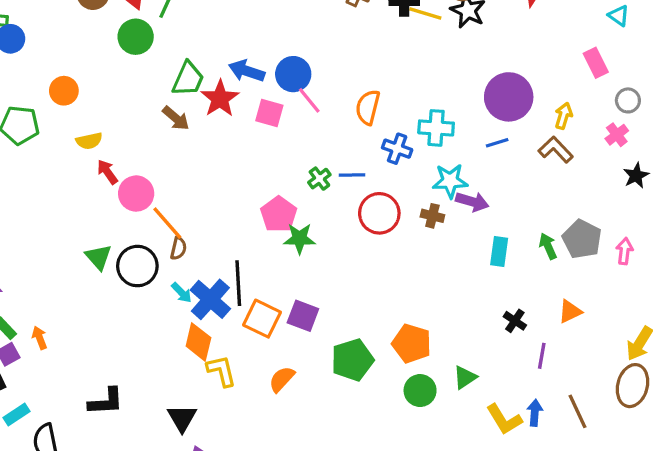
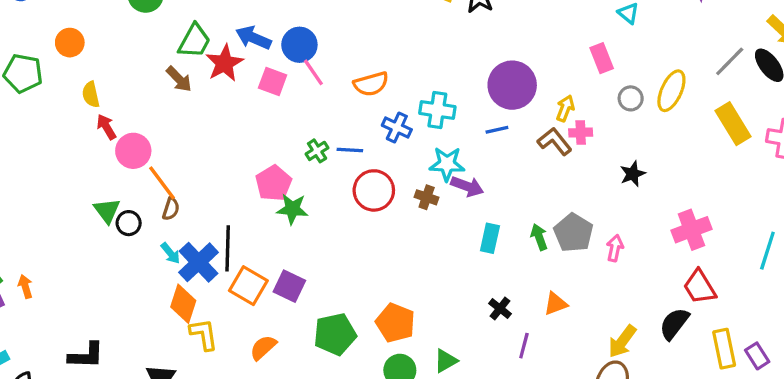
orange semicircle: (368, 107) -> (371, 84), turned -124
pink cross: (617, 135) -> (581, 133), moved, turned 30
yellow semicircle: (89, 141) -> (91, 94), turned 85
green triangle: (98, 257) -> (107, 211), moved
black circle: (137, 266) -> (129, 223), size x0.6

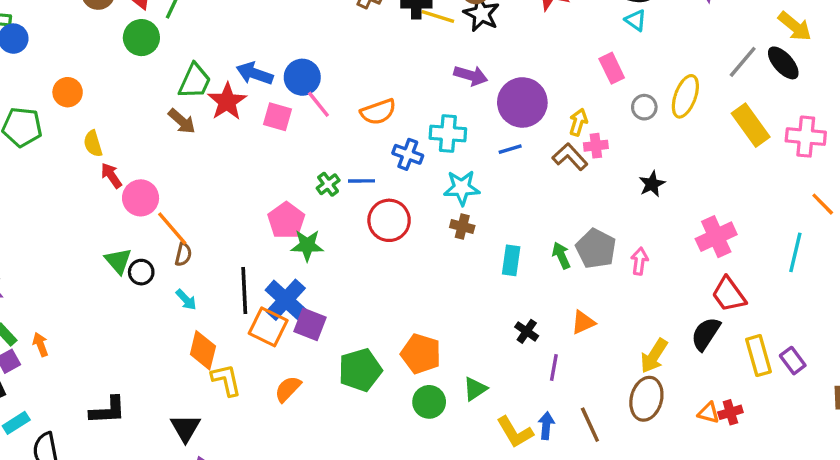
purple arrow: (467, 186) -> (471, 76), moved
brown cross: (427, 197) -> (462, 227), moved
blue cross: (199, 262) -> (286, 300), moved

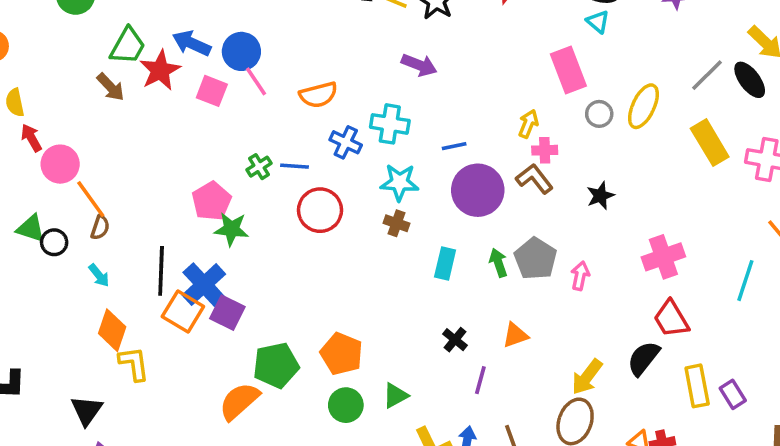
pink rectangle: (612, 68) -> (568, 70), size x1.4
purple circle: (522, 102) -> (478, 190), moved
brown L-shape: (570, 157) -> (534, 179), moved
green triangle: (118, 261) -> (31, 228), turned -36
orange semicircle: (288, 389) -> (239, 401), moved, size x1.4

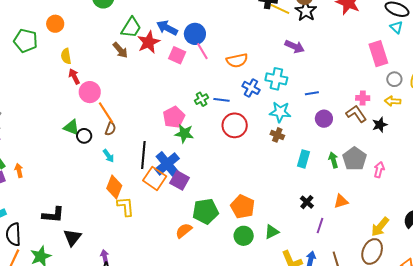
yellow arrow: (528, 124) -> (393, 101), moved, turned -112
purple circle: (478, 190) -> (324, 119), size x0.6
black star: (600, 196) -> (380, 125), moved
orange semicircle: (239, 401) -> (184, 231), size x0.7
black triangle: (87, 410) -> (72, 238), moved

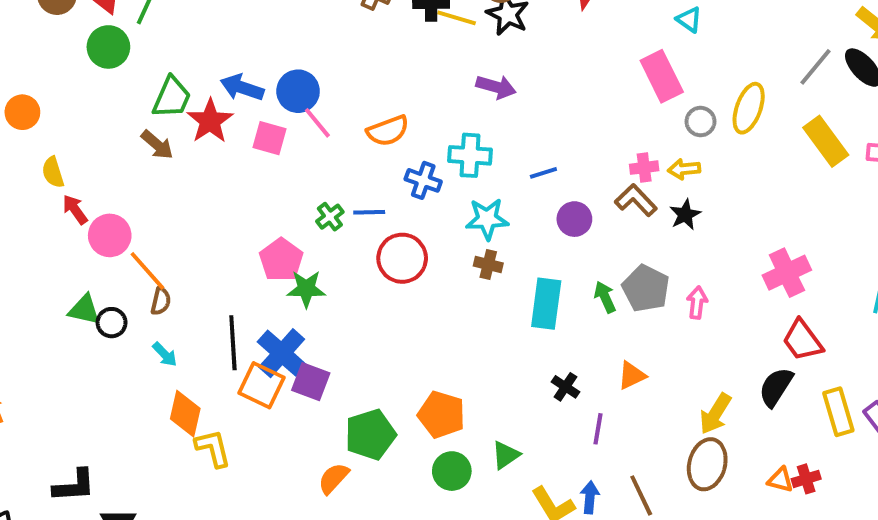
yellow arrow: (393, 101) -> (684, 169), moved
cyan rectangle: (303, 159) -> (546, 304), size x1.4

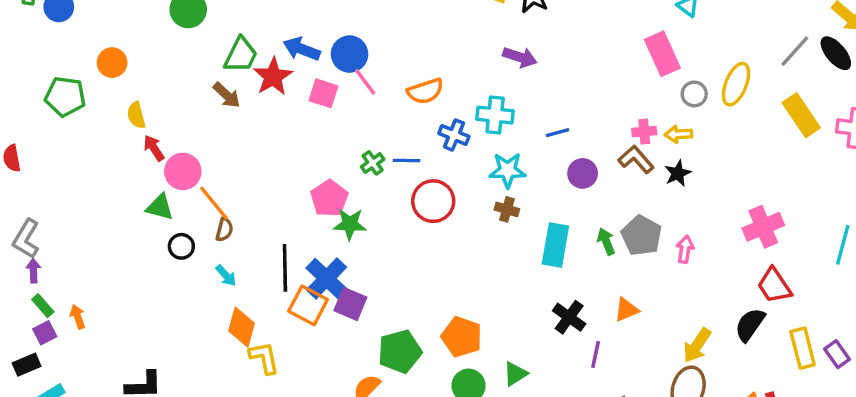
green triangle: (84, 310) -> (160, 207), moved
black cross: (565, 387) -> (569, 317), size x1.4

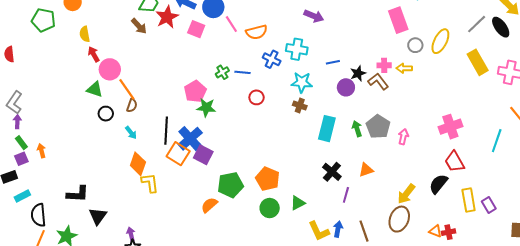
pink line: (365, 82) -> (231, 24), moved
black star: (678, 173) -> (358, 73), moved
red circle: (433, 201) -> (257, 97), size x0.6

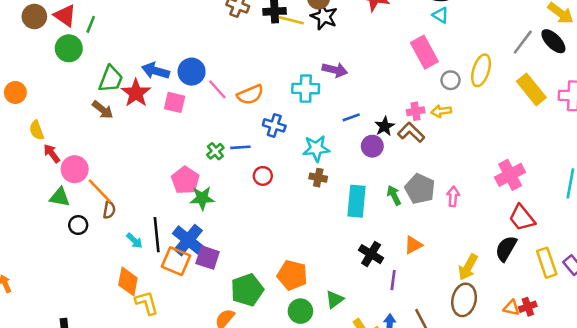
purple arrow: (314, 16) -> (335, 70), moved
cyan cross: (297, 49) -> (306, 89), moved
cyan arrow: (131, 133) -> (134, 241), moved

